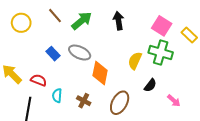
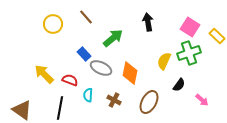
green arrow: (82, 21) -> (113, 38), moved
gray ellipse: (80, 53) -> (101, 68), moved
green cross: (161, 53) -> (189, 53), turned -35

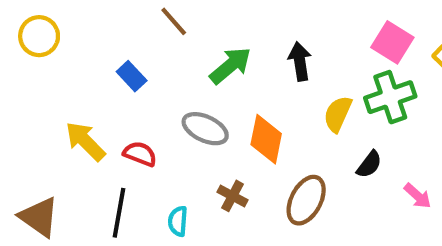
black arrow: (148, 22) -> (300, 61), moved
yellow circle: (53, 24) -> (39, 36), moved
blue rectangle: (84, 54) -> (132, 76), moved
cyan semicircle: (88, 95) -> (178, 221), moved

